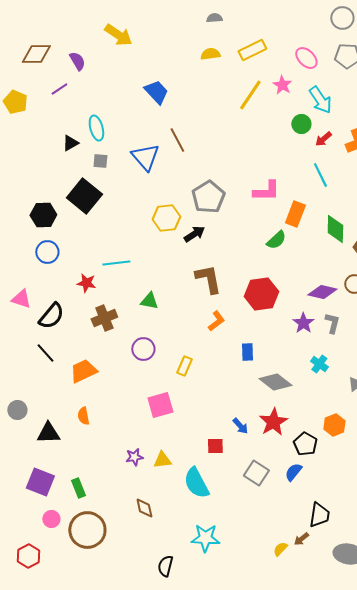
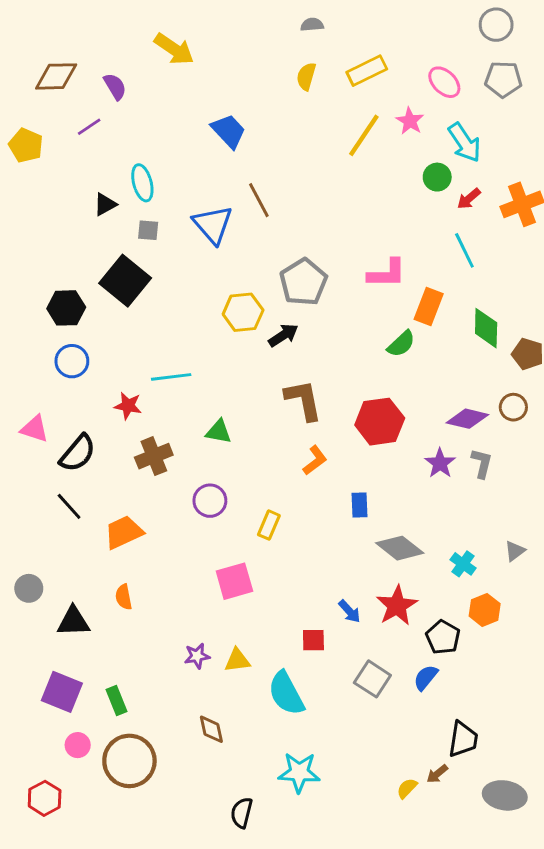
yellow semicircle: (210, 54) -> (306, 76), turned -66
cyan cross: (319, 364) -> (463, 564), moved

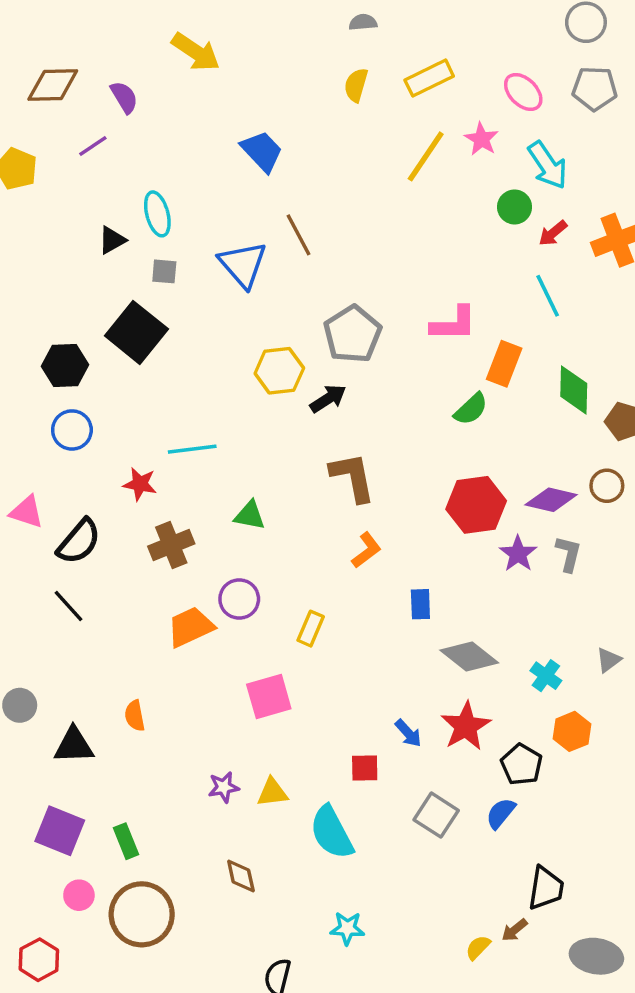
red hexagon: (380, 422) -> (476, 505), moved
orange trapezoid: (124, 532) -> (190, 627), moved
cyan star: (299, 772) -> (347, 928), size x0.7

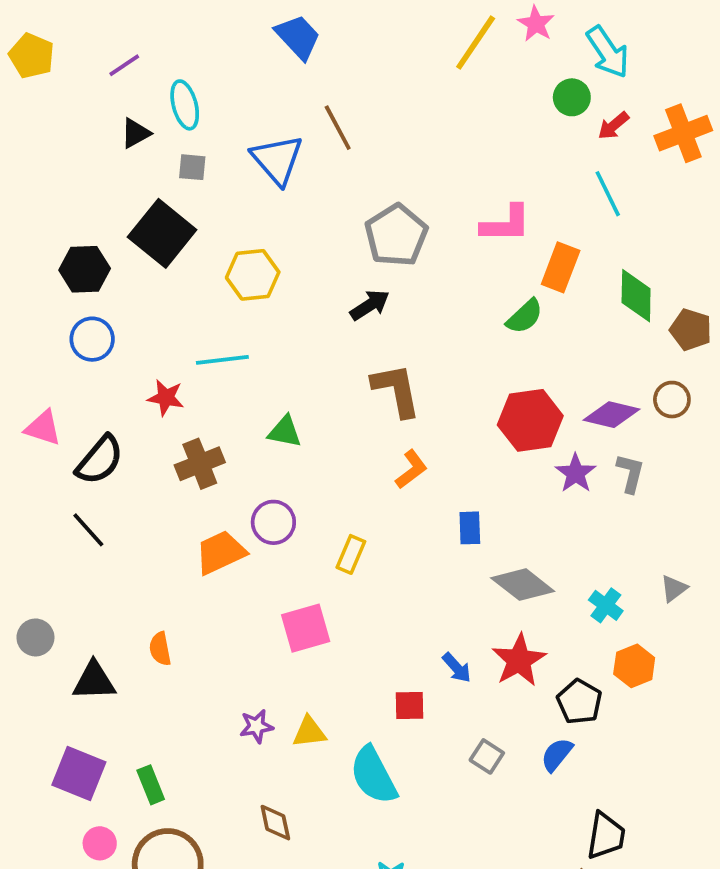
purple line: (93, 146) -> (124, 65), moved
yellow hexagon: (279, 371) -> (253, 275), moved
gray square: (436, 815) -> (487, 756), size x0.7

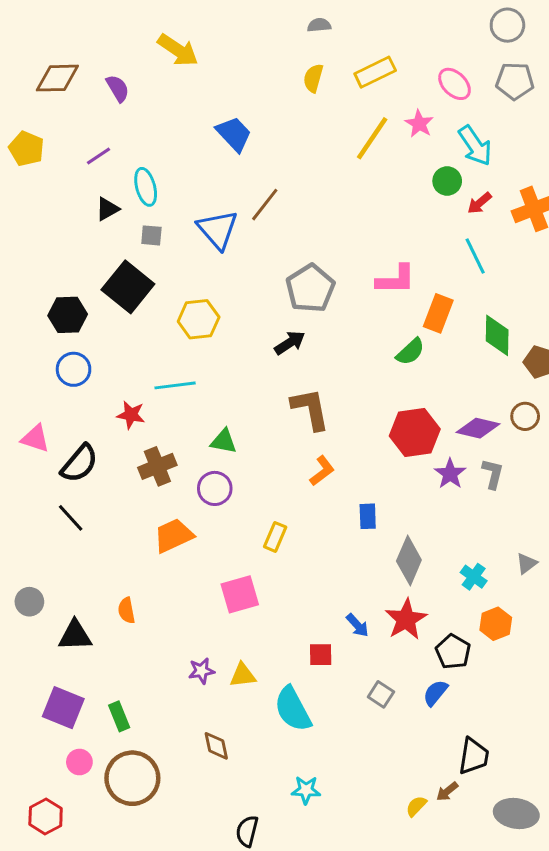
brown line: (338, 128) -> (265, 205), turned 66
purple circle: (273, 522) -> (215, 488), moved
gray diamond: (523, 585) -> (409, 560), turned 75

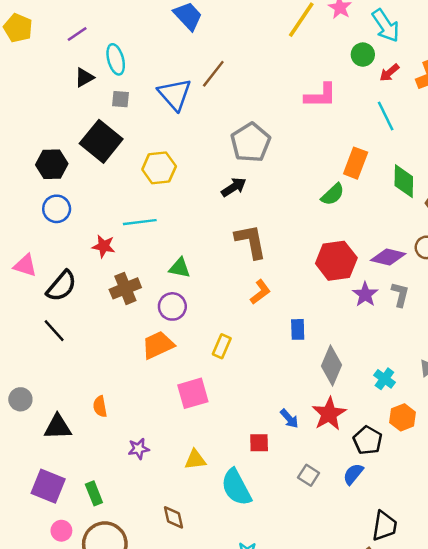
pink L-shape: (396, 280) -> (321, 96), moved
orange trapezoid: (174, 535) -> (158, 345), moved
purple star: (201, 671) -> (139, 449), moved

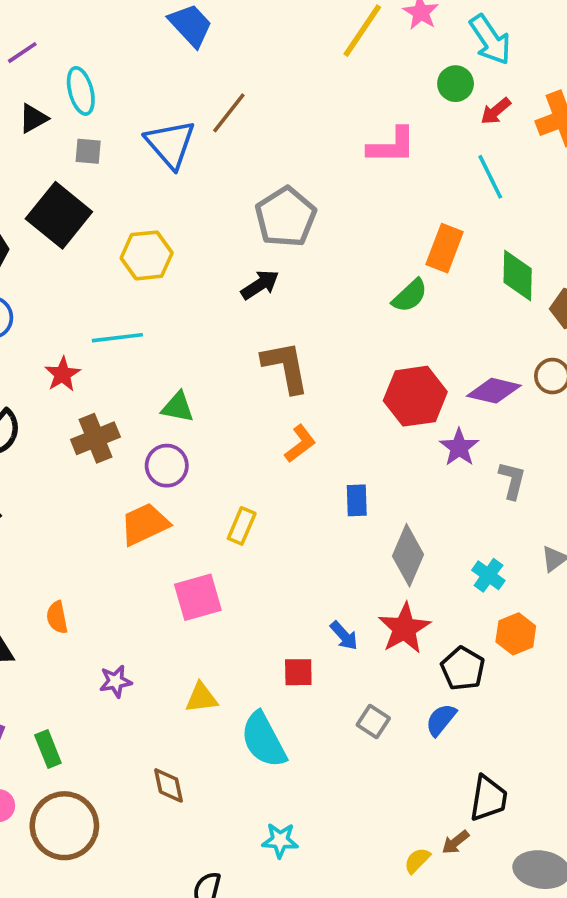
red star: (104, 246) -> (63, 374), turned 30
gray L-shape: (400, 294) -> (512, 480), moved

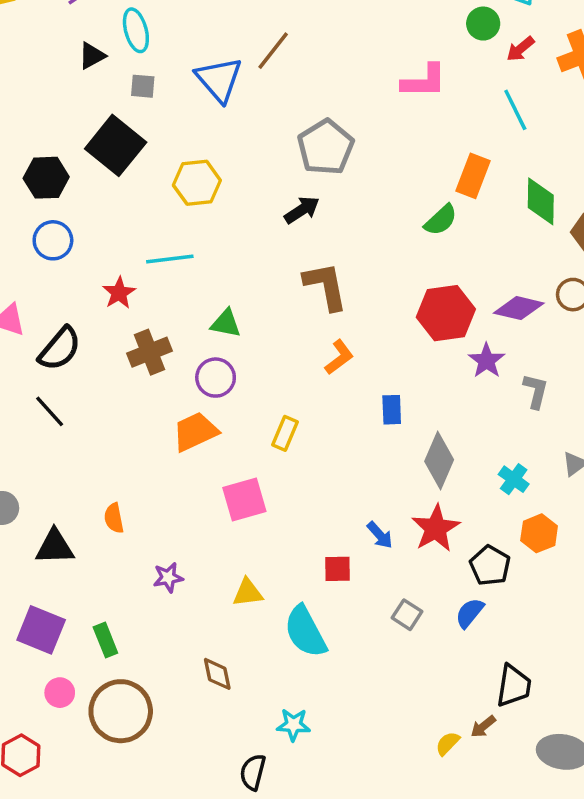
cyan star: (280, 840) -> (293, 725), moved

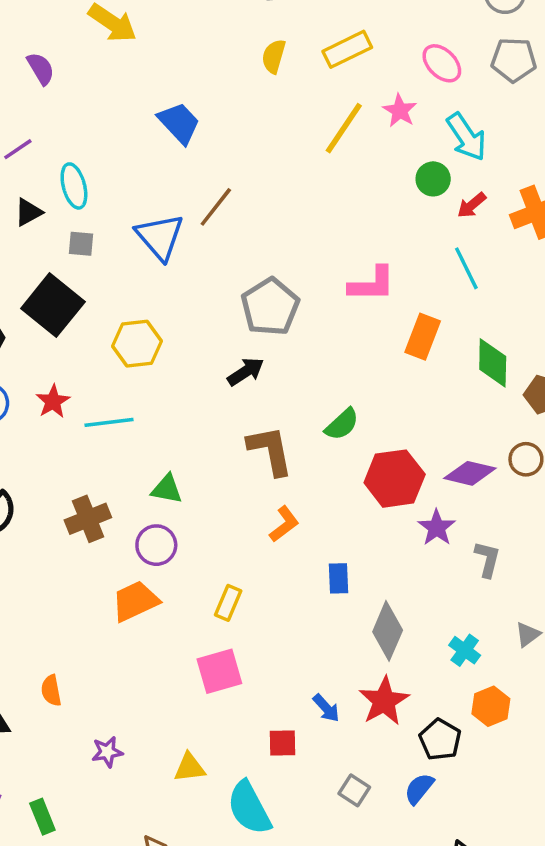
pink L-shape: (424, 81) -> (372, 284), moved
green semicircle: (441, 220) -> (342, 424), moved
red star: (119, 293) -> (53, 401), moved
pink square: (244, 499) -> (219, 671), moved

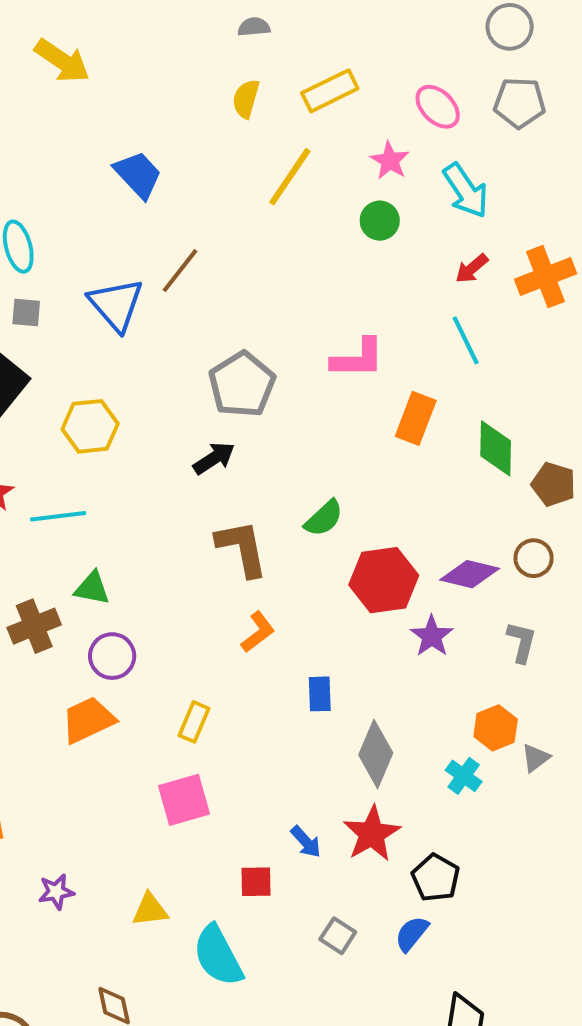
yellow line: (344, 128) -> (290, 177), moved
green circle: (433, 179) -> (380, 221), moved
green triangle: (167, 489) -> (92, 588), moved
gray L-shape: (487, 559) -> (522, 642), moved
orange hexagon: (491, 706) -> (496, 728), moved

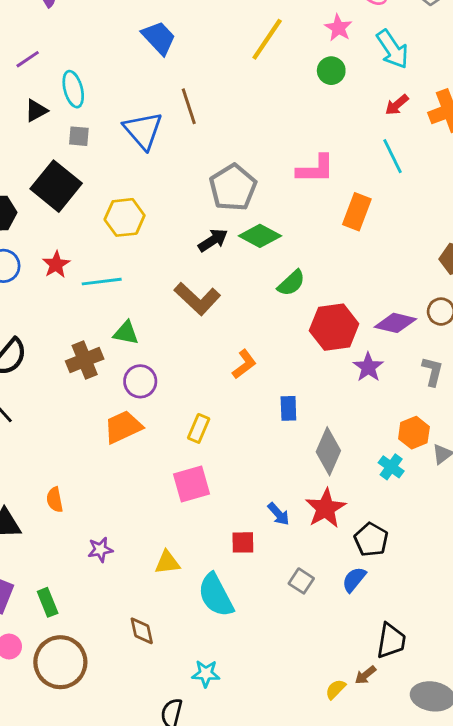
brown line: (180, 271) -> (189, 106), turned -56
green diamond: (496, 448) -> (260, 236), moved, turned -63
brown L-shape: (242, 548) -> (197, 299), moved, turned 144

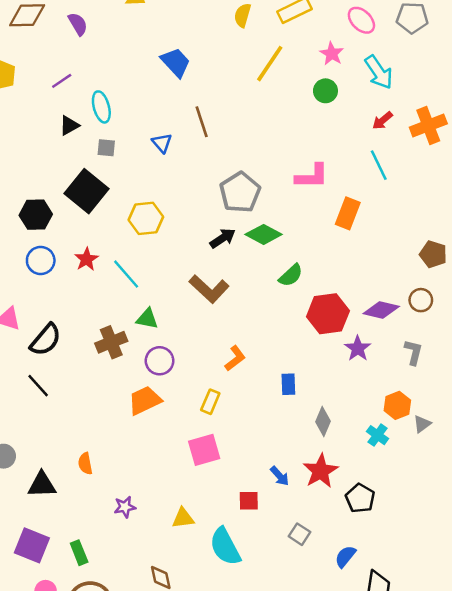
blue triangle: (143, 130) -> (162, 143), size x0.6
cyan line: (102, 282) -> (126, 274), turned 56
orange L-shape: (244, 364) -> (235, 358), moved
gray diamond: (328, 451) -> (323, 421), size x0.7
blue semicircle: (354, 580) -> (345, 556), moved

